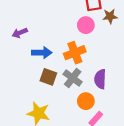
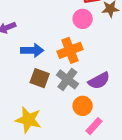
purple semicircle: (100, 79) -> (99, 81), turned -120

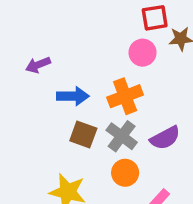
orange circle: (83, 106) -> (125, 173), moved

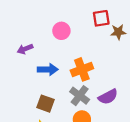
pink circle: (143, 53) -> (61, 31), moved
brown square: (83, 134) -> (46, 104), moved

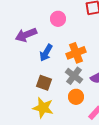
purple arrow: (25, 49) -> (26, 35), size x1.5
blue arrow: (48, 69) -> (46, 53), turned 120

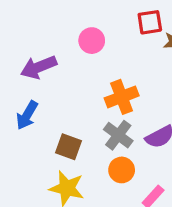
blue arrow: (46, 53) -> (27, 115), moved

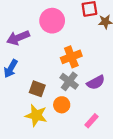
pink circle: (92, 41) -> (52, 21), size x1.5
orange circle: (122, 170) -> (62, 105), moved

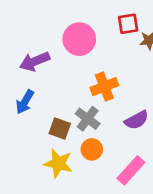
gray cross: (69, 81) -> (88, 119), moved
pink rectangle: (92, 121) -> (131, 170), size x1.5

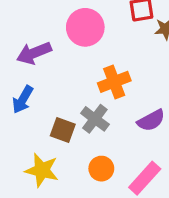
orange circle: (92, 149) -> (101, 169), moved
yellow star: (58, 163) -> (42, 170), moved

